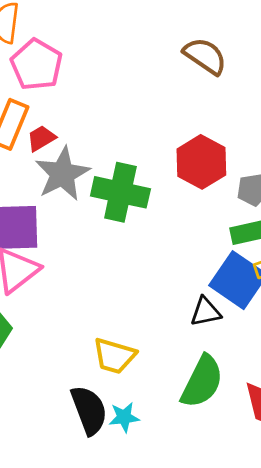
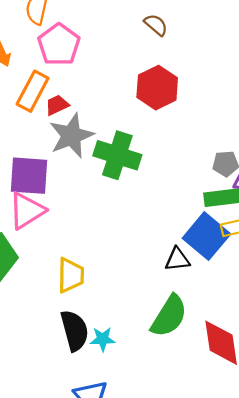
brown semicircle: (205, 56) -> (156, 25), moved, size x0.7
red hexagon: (201, 162) -> (157, 88), moved
yellow trapezoid: (114, 356) -> (71, 275), moved, turned -111

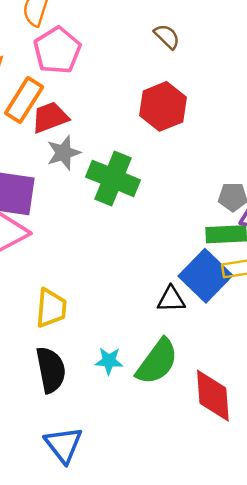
red trapezoid: (57, 105) -> (50, 117), size x1.4
gray star: (71, 136) -> (64, 153), size x0.7
cyan star: (103, 339) -> (109, 361), moved

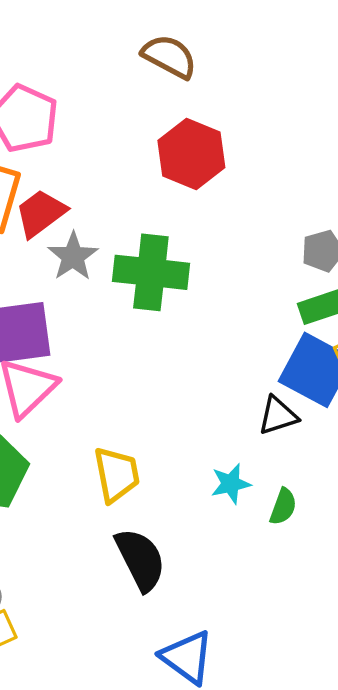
brown semicircle: (167, 36) -> (169, 56), size x1.4
cyan star: (109, 361) -> (231, 484), moved
green semicircle: (157, 362) -> (283, 507), size x0.5

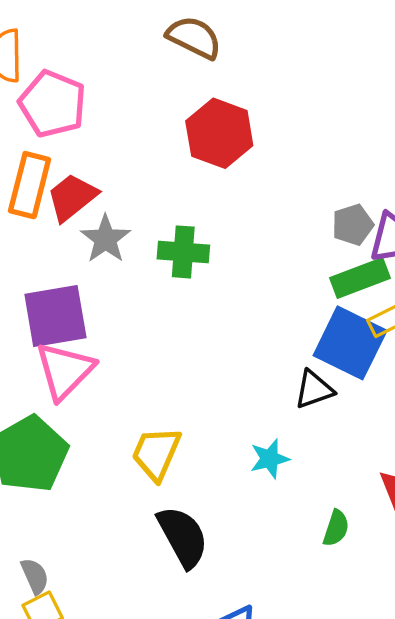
green cross: (151, 272) -> (183, 252), size x0.7
yellow trapezoid: (117, 474) -> (156, 453), turned -144
green semicircle: (283, 507) -> (336, 528), moved

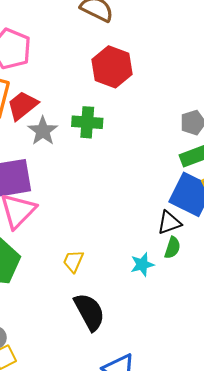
green cross: (183, 252) -> (87, 122), moved
yellow trapezoid: (156, 453) -> (73, 261), size x0.7
green semicircle: (336, 528) -> (172, 248), moved

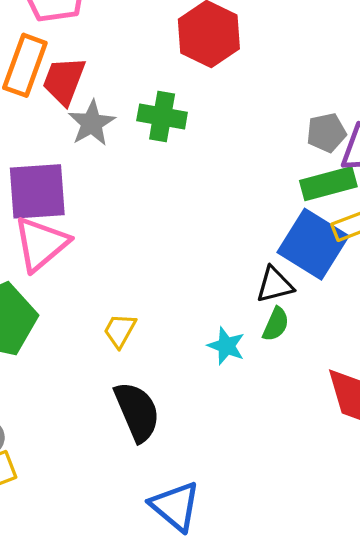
red trapezoid: (22, 106) -> (64, 81), turned -36
cyan star: (142, 265) -> (226, 346), turned 30

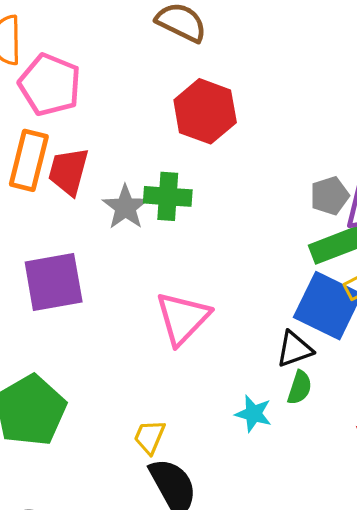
gray star: (92, 123) -> (125, 207), moved
pink triangle: (41, 244) -> (183, 318), moved
yellow trapezoid: (120, 330) -> (150, 437), moved

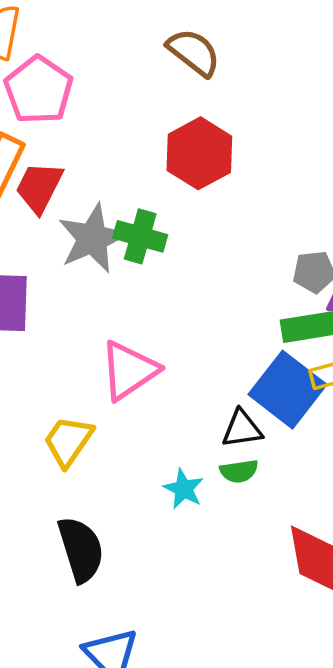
gray star: (125, 207) -> (92, 238), size x1.4
green semicircle: (300, 388) -> (239, 471), turned 52
yellow trapezoid: (150, 437) -> (68, 441), moved, size x1.4

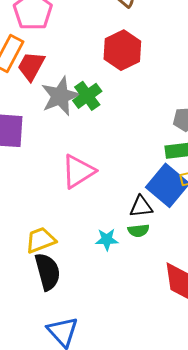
green cross: (140, 236) -> (87, 96), turned 36
yellow trapezoid: (68, 441) -> (41, 240), moved, turned 32
cyan star: (184, 489) -> (107, 239), turned -30

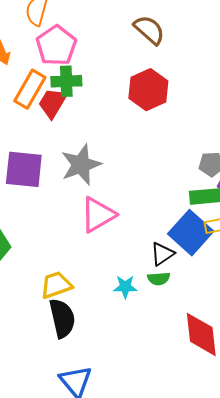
gray star: (60, 96) -> (81, 165), moved
green cross: (87, 96) -> (66, 81), moved, turned 32
black triangle: (141, 207) -> (162, 254), turned -30

